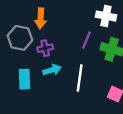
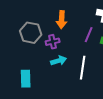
orange arrow: (41, 18) -> (62, 20), moved
cyan rectangle: (24, 79) -> (26, 79), moved

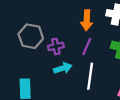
orange arrow: (62, 20) -> (87, 20), moved
purple line: (89, 35) -> (87, 46), moved

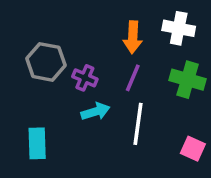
purple cross: (56, 46) -> (85, 78), turned 35

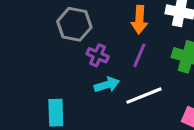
gray hexagon: (46, 62) -> (74, 24), moved
white line: (138, 124) -> (144, 96), turned 60

